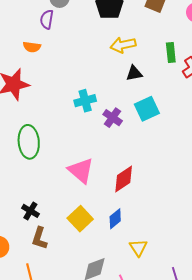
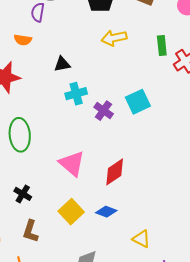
black triangle: (134, 73) -> (62, 64), moved
black cross: (30, 211) -> (23, 194), moved
blue diamond: (115, 219) -> (106, 212), turned 60
yellow triangle: (138, 248) -> (141, 239), moved, turned -30

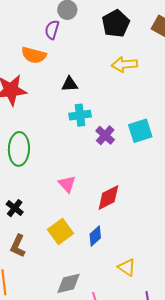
orange semicircle: (23, 40) -> (34, 55), size x1.4
pink triangle: (72, 164) -> (67, 184), size x0.7
blue diamond: (106, 212) -> (95, 236), turned -70

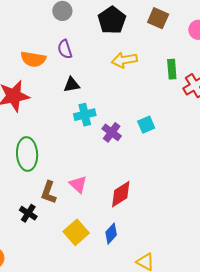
purple semicircle: (52, 30) -> (65, 49), moved, turned -30
cyan square: (140, 131) -> (146, 125), size x0.7
brown L-shape: (18, 246) -> (49, 192), moved

